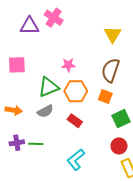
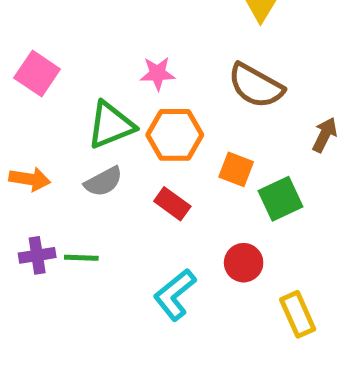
pink square: (17, 65) -> (37, 73), turned 36
brown semicircle: (111, 70) -> (256, 86), turned -80
orange square: (105, 96) -> (236, 169), moved
red circle: (119, 146) -> (244, 263), moved

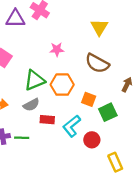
pink star: (158, 73) -> (57, 49), moved
red rectangle: (172, 204) -> (47, 120), moved, turned -32
cyan L-shape: (175, 295) -> (72, 126), moved

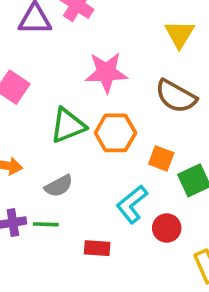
pink star: (57, 49) -> (106, 72), size x1.6
gray semicircle: (31, 105) -> (59, 186), moved
red rectangle: (47, 120) -> (97, 248), moved

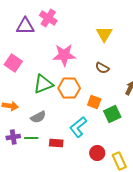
brown semicircle: (176, 96) -> (102, 68), size x0.6
red circle: (167, 228) -> (97, 153), moved
red rectangle: (97, 248) -> (56, 143), moved

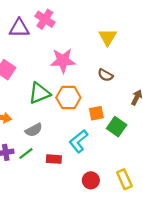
orange square: (94, 102) -> (96, 113), turned -32
green square: (112, 114) -> (117, 127), turned -30
green line: (31, 138) -> (26, 153), turned -40
red circle: (97, 153) -> (91, 180), moved

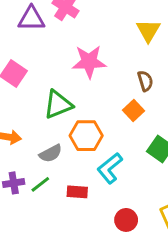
brown semicircle: (105, 75) -> (145, 81), turned -136
orange hexagon: (68, 98) -> (86, 136), moved
orange square: (96, 113) -> (133, 110), moved, turned -32

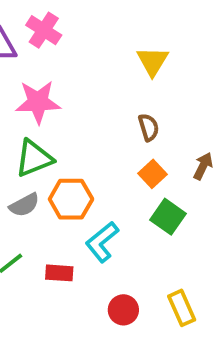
pink star: (89, 62) -> (38, 102), moved
orange square: (133, 110) -> (153, 174), moved
gray semicircle: (51, 153) -> (24, 205), moved

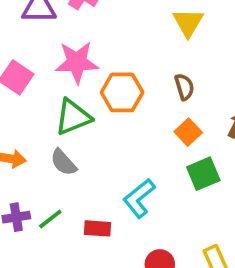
orange hexagon: (71, 199) -> (122, 92), moved
gray semicircle: (24, 205) -> (64, 162), turned 76
green square: (168, 217) -> (203, 174), turned 32

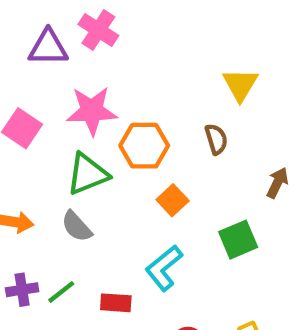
yellow triangle: (188, 23) -> (240, 85), moved
orange square: (188, 132) -> (173, 200), moved

